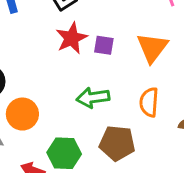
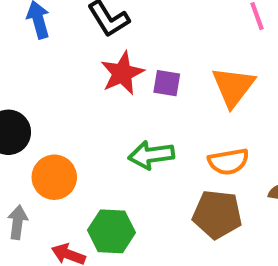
orange semicircle: (149, 102) -> (228, 162), turned -104
brown pentagon: (117, 143) -> (217, 214), moved

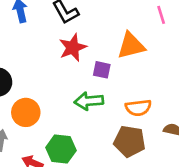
purple square: (167, 83) -> (102, 70), moved
orange triangle: (233, 87) -> (131, 46), moved, turned 36

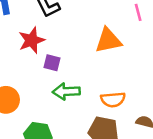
red star: (73, 48) -> (32, 40), moved
purple square: (102, 70) -> (52, 63), moved

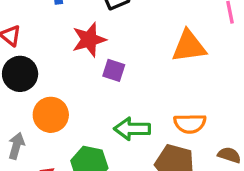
green arrow: (66, 91) -> (132, 129), moved

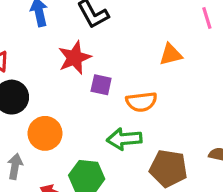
orange triangle: (189, 46) -> (171, 55), size x0.7
orange semicircle: (190, 124) -> (141, 102), moved

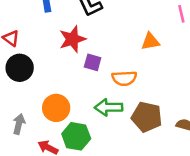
orange circle: (45, 133) -> (56, 108), moved
brown pentagon: (168, 168) -> (147, 117), moved

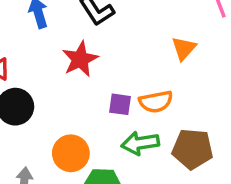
orange triangle: (150, 41) -> (184, 48), turned -30
purple square: (93, 62) -> (120, 104), moved

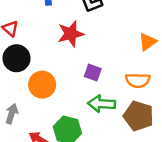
orange semicircle: (156, 102) -> (138, 80), moved
orange circle: (71, 153) -> (42, 85), moved

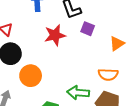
purple square: (93, 73) -> (88, 29), moved

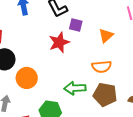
red star: (55, 35) -> (59, 42), moved

